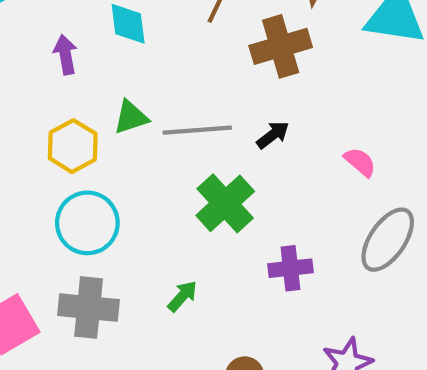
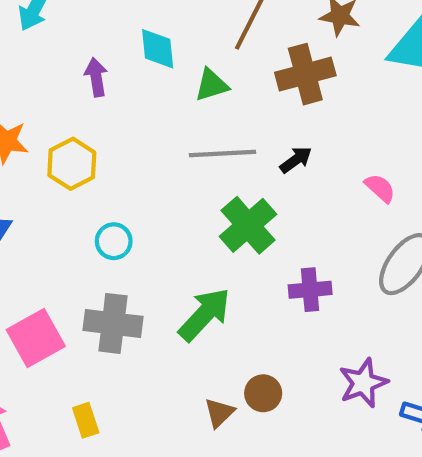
green triangle: (131, 117) -> (212, 85), moved
yellow hexagon: (73, 146) -> (72, 164), moved
cyan circle: (87, 223) -> (114, 241), size x0.6
green arrow: (182, 296) -> (204, 314), size x1.8

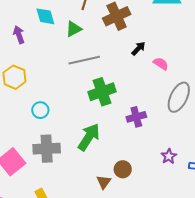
black arrow: (296, 160) -> (138, 48), moved
green cross: (248, 225) -> (102, 92), turned 32
purple star: (363, 383) -> (169, 156), size x0.7

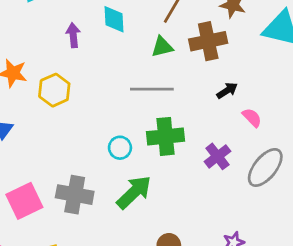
green triangle: (74, 29) -> (162, 47), moved
cyan circle: (40, 110) -> (120, 148), moved
purple cross: (136, 117) -> (217, 156), moved, turned -36

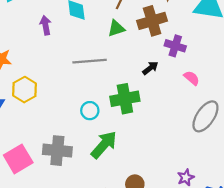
gray line: (152, 89) -> (90, 61), moved
yellow hexagon: (54, 90) -> (24, 90), moved
black arrow: (227, 91) -> (150, 68), moved
purple cross: (217, 156) -> (175, 46), moved, turned -30

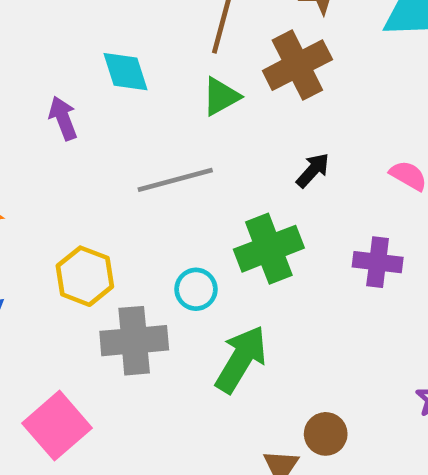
purple cross: (175, 46) -> (378, 262), moved
yellow hexagon: (24, 90) -> (85, 276), moved
gray cross: (57, 151) -> (134, 341), moved

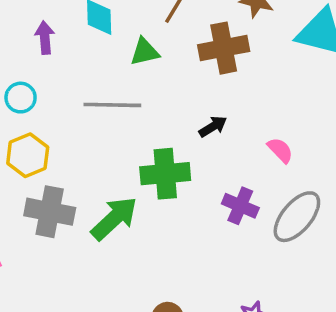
green triangle: (221, 96) -> (145, 52), moved
cyan circle: (196, 289) -> (21, 98), moved
green arrow: (241, 359) -> (114, 218), moved

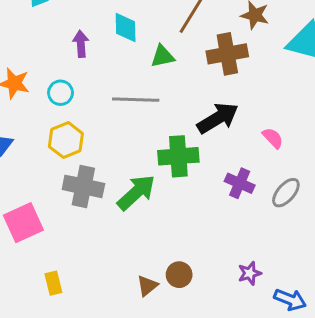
black arrow: (213, 127) -> (218, 118), size x1.8
gray ellipse: (297, 217) -> (286, 193), size x0.7

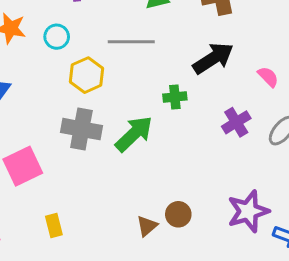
yellow hexagon: (66, 140) -> (86, 75), moved
green cross: (178, 156) -> (175, 97), size x0.6
purple cross: (240, 183) -> (236, 122), turned 36
purple star: (250, 273) -> (248, 211), size x1.8

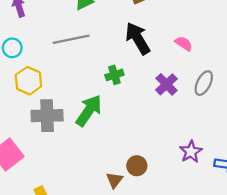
black arrow: (213, 58) -> (138, 38), turned -76
yellow hexagon: (86, 75) -> (28, 81), moved
purple star: (248, 211) -> (191, 152), size x0.7

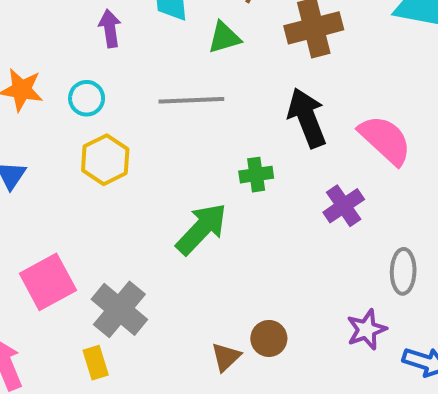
pink semicircle: (184, 43) -> (385, 140), size x1.8
gray ellipse: (204, 83) -> (403, 271), moved, turned -35
gray cross: (47, 116) -> (119, 309), moved, turned 32

